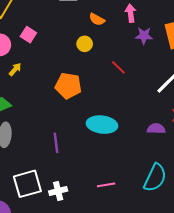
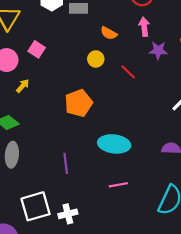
red line: (118, 67) -> (128, 72), moved
orange pentagon: (68, 86) -> (79, 103), turned -30
pink line: (106, 185) -> (118, 185), moved

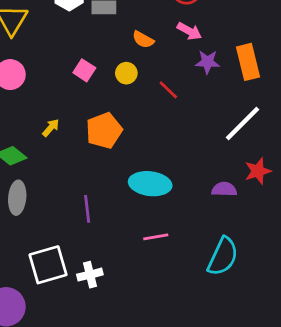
pink arrow: (144, 27) -> (189, 31), turned 126
pink square: (37, 49) -> (84, 70), moved
yellow arrow: (23, 86) -> (51, 128), moved

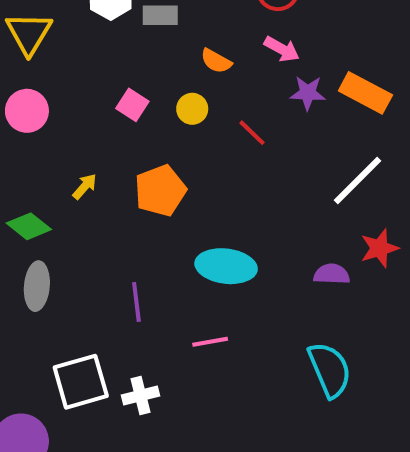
orange rectangle: (248, 62) -> (365, 93), turned -48
pink line: (156, 237) -> (210, 342), moved
cyan semicircle: (223, 256) -> (330, 370), turned -48

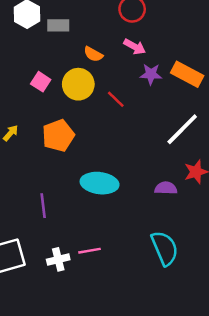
yellow circle: (192, 109) -> (78, 84), size x1.6
pink line: (210, 342) -> (90, 251), moved
white cross: (140, 396) -> (58, 259), moved

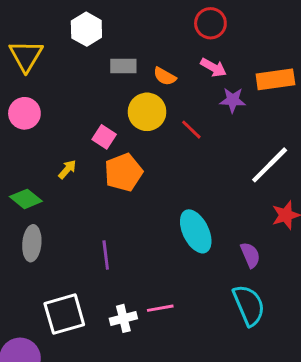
gray rectangle: (58, 25) -> (123, 66), moved
orange rectangle: (187, 74) -> (275, 79), moved, turned -36
pink square: (41, 82) -> (104, 137), moved
cyan ellipse: (100, 183) -> (196, 231), moved, turned 57
purple semicircle: (166, 188) -> (250, 255), moved, turned 65

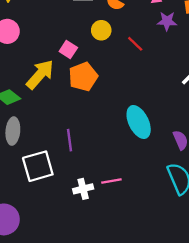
yellow circle: (147, 112) -> (101, 30), size x0.7
yellow arrow: (67, 169) -> (40, 74), size x2.0
white square: (64, 314) -> (38, 166), moved

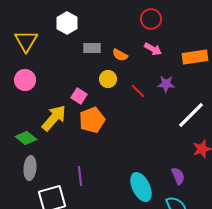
purple star: (167, 21) -> (166, 84), moved
cyan ellipse: (139, 122) -> (141, 187), moved

